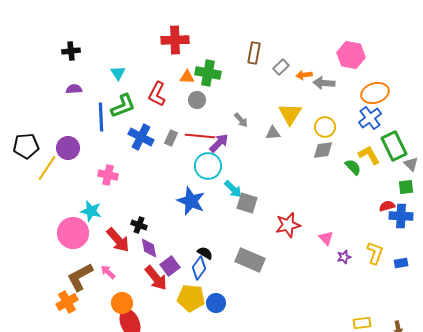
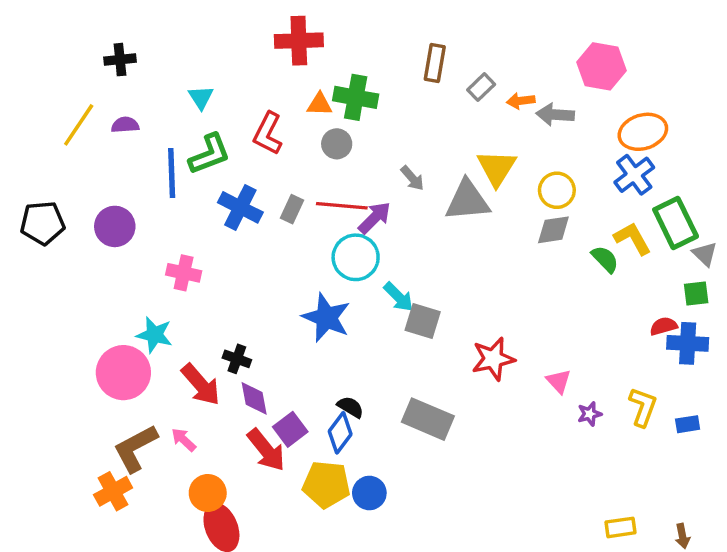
gray triangle: (273, 133) -> (467, 201), size x1.8
yellow line: (47, 168) -> (79, 125), moved

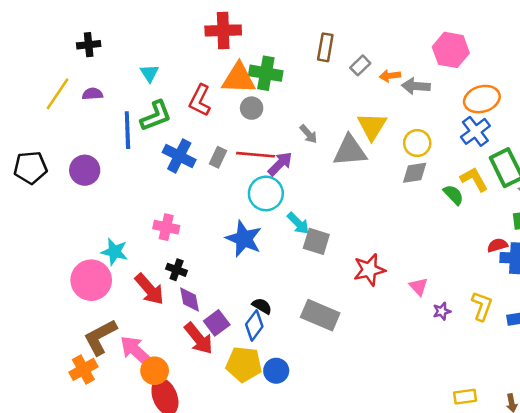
orange triangle: (319, 104) -> (239, 78), size x1.8
pink cross: (184, 273) -> (166, 227), moved
pink arrow: (184, 440) -> (136, 351), moved, size x1.8

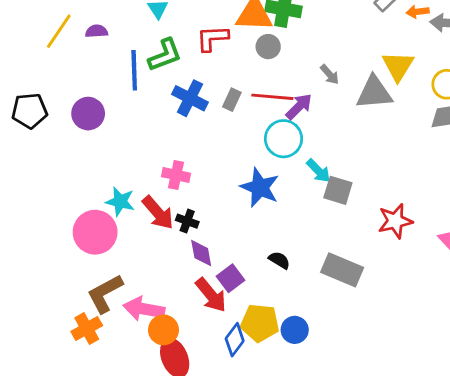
red L-shape: (200, 100) -> (212, 38), turned 60
red arrow: (149, 289) -> (158, 213), moved
blue diamond: (254, 325) -> (235, 340), moved
pink arrow: (136, 351) -> (144, 309), turned -33

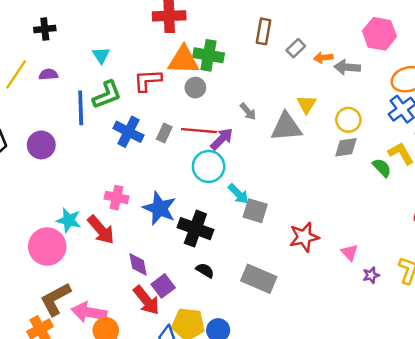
yellow triangle: (398, 66) -> (307, 104), size x0.7
blue star: (260, 188) -> (160, 208), moved
black cross: (187, 221) -> (195, 229), moved, size x1.8

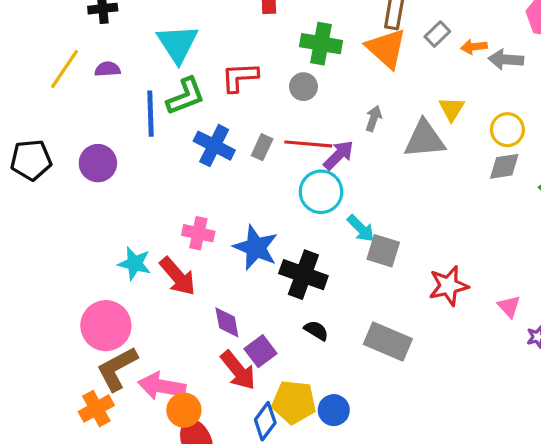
cyan triangle: (101, 55) -> (178, 44), size x1.8
orange triangle: (183, 60) -> (386, 48), moved, turned 40
gray arrow: (248, 111) -> (374, 118), turned -120
pink circle: (47, 247) -> (106, 326), moved

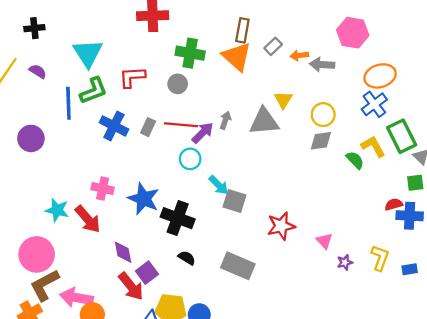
purple semicircle: (107, 69) -> (38, 71), turned 36
gray arrow: (374, 118) -> (225, 120), moved
cyan circle: (321, 192) -> (190, 159), size x0.7

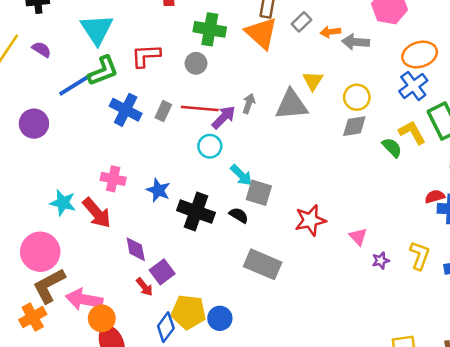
blue line: (68, 103) -> (75, 85), turned 60
blue star: (144, 199) -> (158, 190), size x0.7
black semicircle: (187, 258) -> (239, 215), moved
red arrow: (131, 286) -> (144, 287), size x0.6

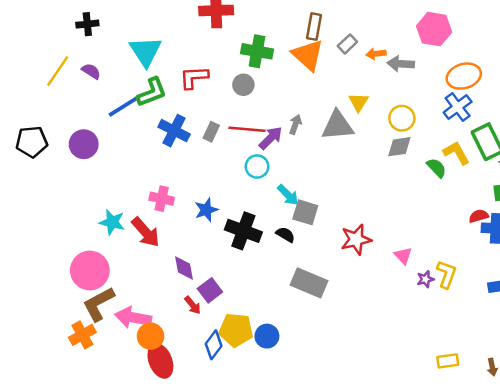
blue star: (158, 190) -> (206, 210), turned 30
yellow L-shape: (420, 256) -> (446, 274), moved

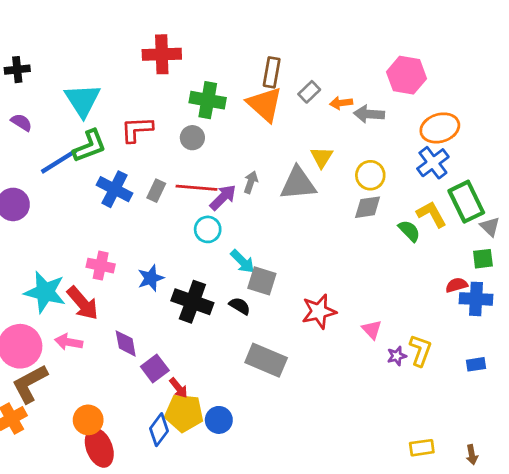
cyan star: (112, 222) -> (45, 292), size x1.4
red arrow: (193, 305) -> (178, 388), moved
pink arrow: (133, 318) -> (69, 342), moved, size x0.7

